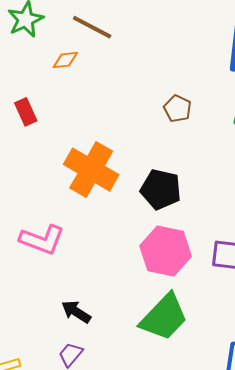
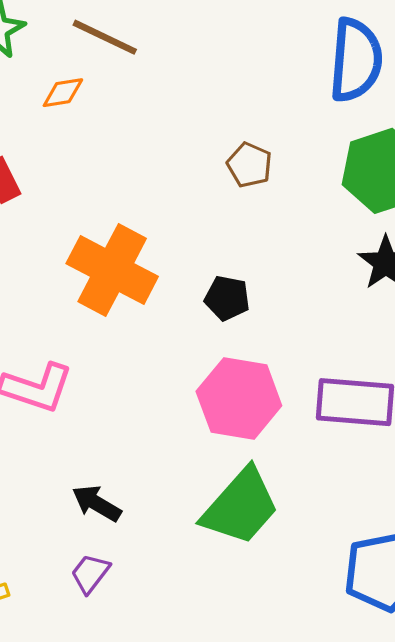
black pentagon: (161, 189) -> (227, 298), size x0.7

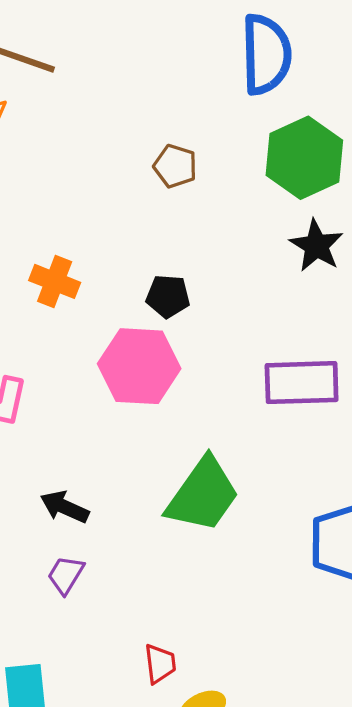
orange cross: (112, 270) -> (55, 281), size x0.6
pink hexagon: (239, 399) -> (139, 366), moved

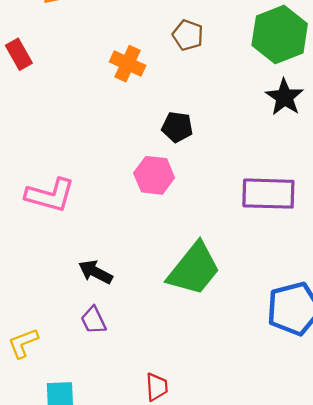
orange cross: (55, 281) -> (128, 64), moved
pink hexagon: (139, 366) -> (154, 175), size x0.7
purple trapezoid: (66, 575) -> (94, 320), turned -60

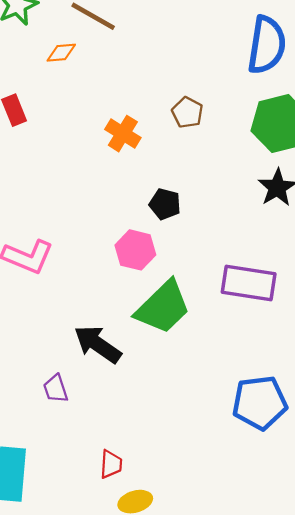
green trapezoid: (194, 269) -> (163, 307), moved
black arrow: (95, 272) -> (98, 344), moved, size x1.4

